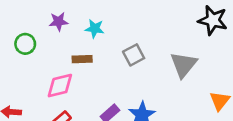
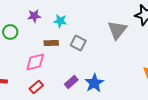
gray square: (134, 55) -> (78, 43), moved, turned -35
gray triangle: (184, 65) -> (117, 30), moved

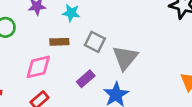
gray triangle: (117, 30) -> (125, 58), moved
purple rectangle: (71, 82) -> (86, 79), moved

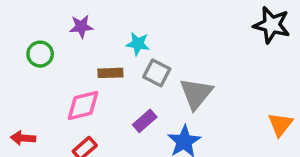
cyan star: (71, 13) -> (138, 44), moved

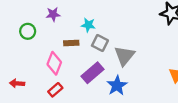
pink diamond: (83, 105) -> (54, 63), turned -55
purple rectangle: (145, 121) -> (93, 73), size x1.5

